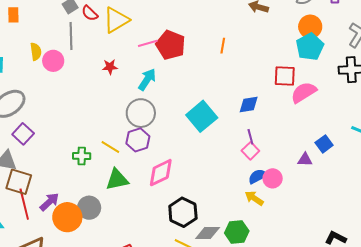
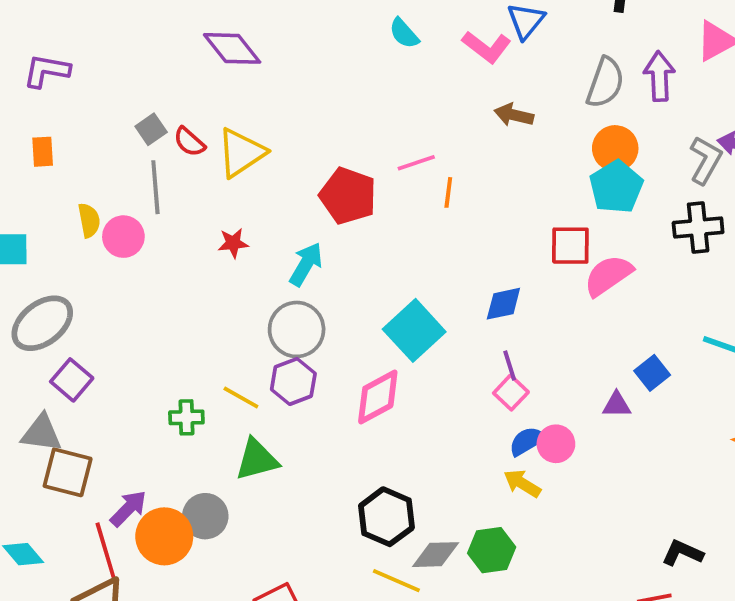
pink line: (148, 43) -> (416, 163), moved
pink diamond: (161, 173) -> (378, 397), moved
red line: (24, 204) -> (106, 552), moved

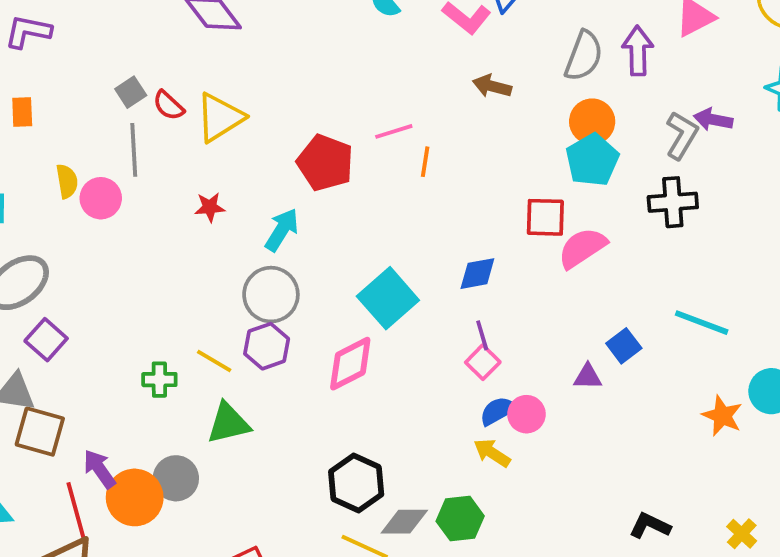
purple arrow: (128, 508) -> (99, 469), turned -81

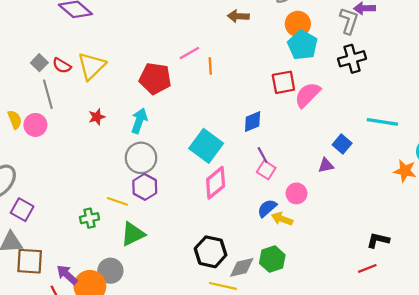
pink diamond: (350, 364) -> (216, 183), moved
blue semicircle: (498, 411) -> (267, 208), moved

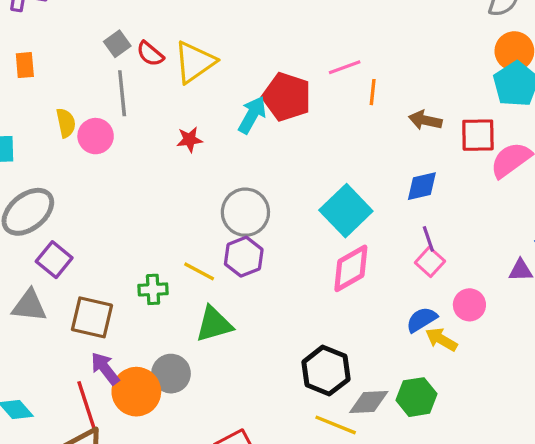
brown arrow: (238, 16) -> (425, 120), moved
cyan arrow: (139, 121) -> (252, 115), moved
brown square: (30, 261) -> (92, 317), moved

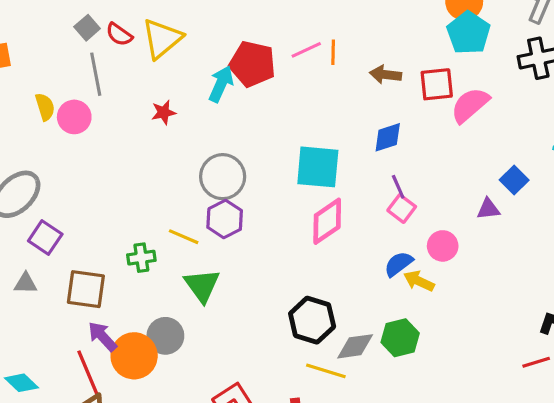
pink line: (345, 67) -> (306, 50), moved
cyan square: (346, 211) -> (318, 167), turned -36
gray triangle: (29, 306) -> (26, 283), size x0.7
green triangle: (214, 324) -> (202, 285), turned -45

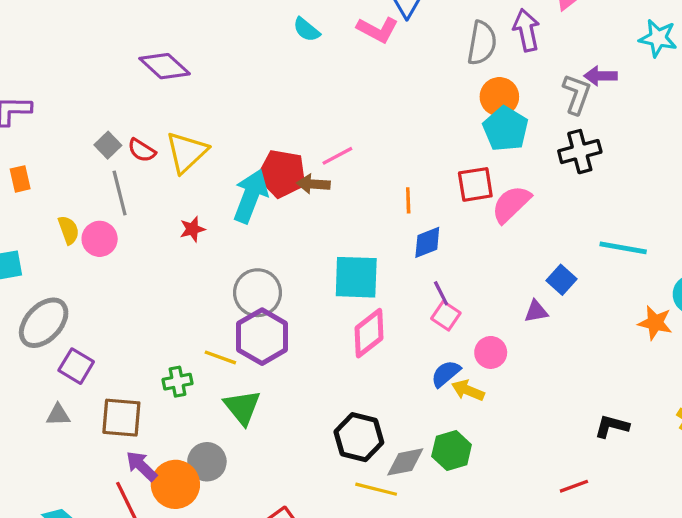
orange line: (333, 52) -> (408, 200), moved
brown arrow: (385, 75) -> (313, 184), moved
cyan arrow: (221, 84) -> (251, 196), size x1.4
purple hexagon: (225, 219) -> (262, 337), size x1.4
red line: (536, 362) -> (574, 486), moved

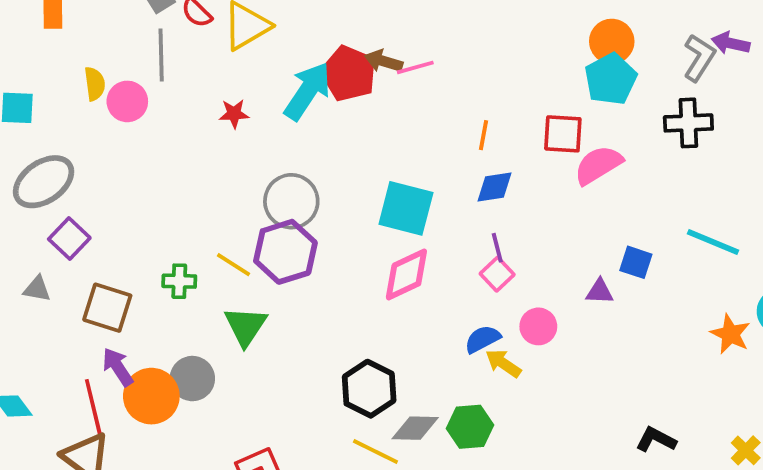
brown arrow: (313, 184) -> (384, 61), moved
blue square: (561, 280) -> (636, 262), turned -36

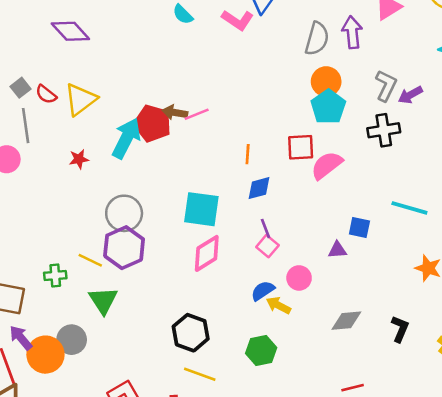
purple arrow: (731, 43) -> (410, 95), moved, turned -35
gray diamond: (415, 428) -> (346, 321), moved
black L-shape: (656, 440) -> (400, 329), moved, turned 92

